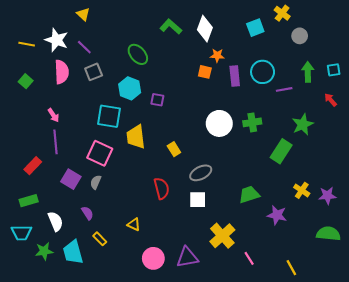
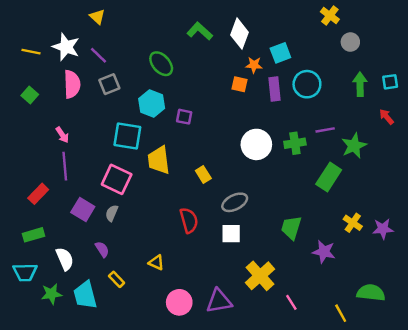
cyan square: (255, 28) -> (280, 53), moved
purple line: (284, 89) -> (325, 130), moved
green trapezoid: (249, 195) -> (291, 228), turned -55
green semicircle: (328, 234) -> (371, 293), moved

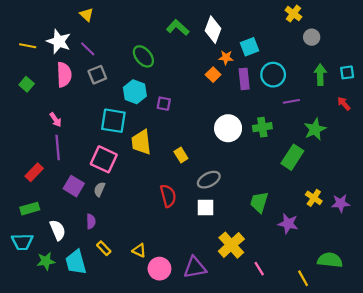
orange square: (239, 84) -> (213, 75), turned 32
purple line: (325, 130) -> (291, 101), moved
purple semicircle: (102, 249) -> (91, 221), turned 32
yellow triangle: (156, 263) -> (139, 250), moved

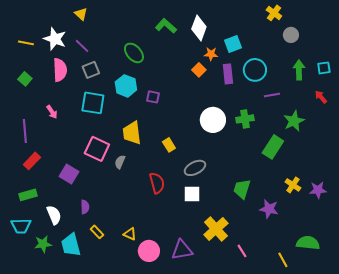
cyan square: (113, 121) -> (93, 103), moved
purple line: (58, 148) -> (25, 131), moved
gray semicircle: (99, 189) -> (120, 162), moved

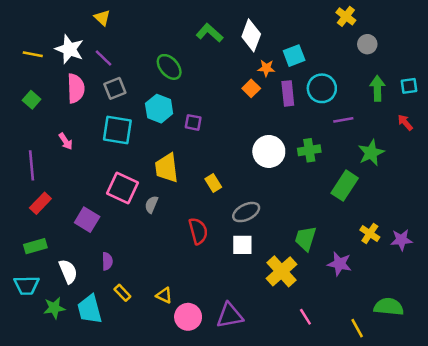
yellow cross: (216, 229) -> (281, 271), moved

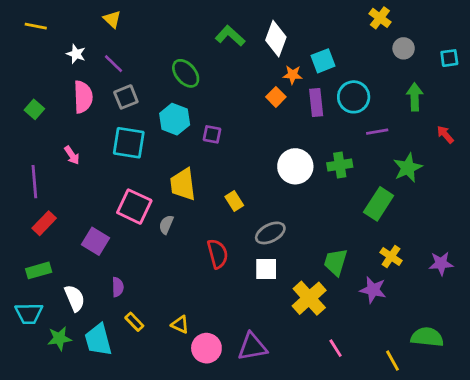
white star: (69, 49) -> (76, 54), size x0.6
yellow line: (33, 54) -> (36, 26), moved
cyan square: (409, 86) -> (449, 58), moved
yellow cross: (370, 234) -> (391, 257), moved

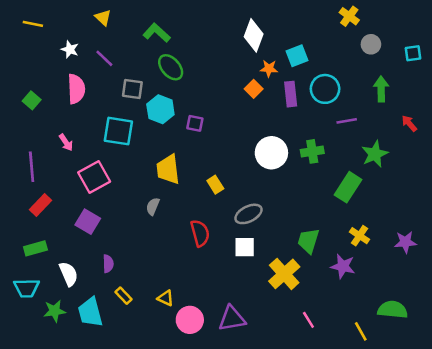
green L-shape: (230, 36) -> (157, 33), moved
gray square: (126, 97) -> (132, 89), moved, turned 30
pink square: (134, 207) -> (94, 177), moved, turned 36

